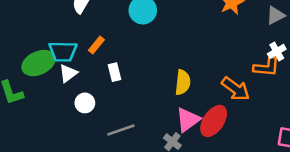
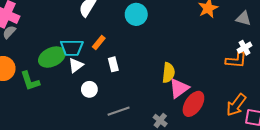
gray triangle: (275, 15) -> (243, 19), turned 42
orange arrow: (236, 89) -> (236, 105), moved, turned 90
pink triangle: (188, 120) -> (179, 88), moved

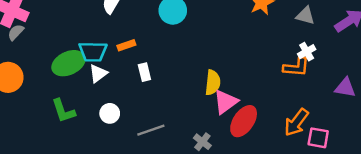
orange rectangle: (99, 42) -> (126, 45), turned 32
green L-shape: (30, 81) -> (63, 111), moved
white circle: (89, 89) -> (110, 113), moved

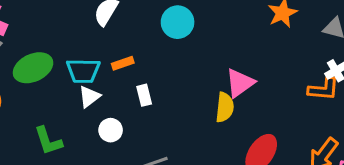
green ellipse: (69, 63) -> (33, 68), moved
pink triangle: (226, 102) -> (240, 83), moved
white circle: (110, 113) -> (111, 130), moved

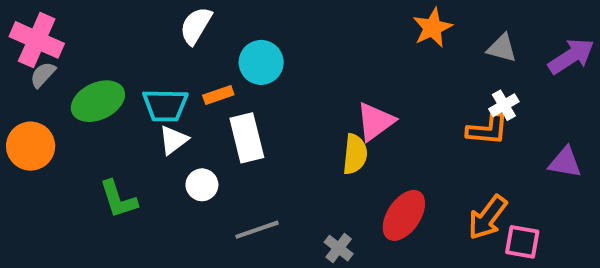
cyan circle: (178, 22) -> (261, 62), moved
white rectangle: (144, 95) -> (247, 138), size x1.6

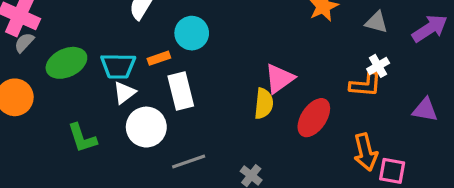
white circle: (202, 185) -> (146, 127), size x1.6
red ellipse: (404, 215) -> (314, 118), moved
orange arrow: (488, 217) -> (366, 152), turned -51

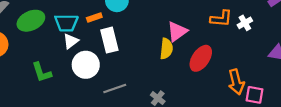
orange L-shape: (366, 85) -> (221, 19), moved

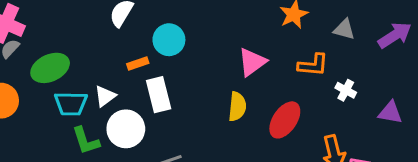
cyan trapezoid: (66, 23) -> (71, 104), moved
white cross: (245, 23) -> (346, 90), moved, turned -32
pink triangle: (177, 31) -> (252, 62), moved
green L-shape: (42, 72) -> (86, 141), moved

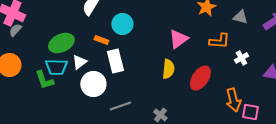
orange rectangle: (138, 63) -> (101, 40), turned 40
green ellipse: (50, 68) -> (61, 43), moved
white cross: (346, 90) -> (241, 58), turned 32
green L-shape: (86, 141) -> (44, 80), moved

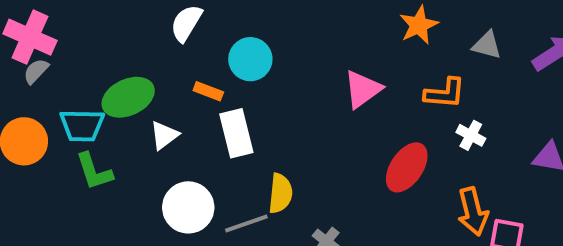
white cross: (241, 58) -> (471, 135), moved, turned -32
cyan trapezoid: (56, 67) -> (82, 125), moved
yellow semicircle: (168, 69) -> (280, 193), moved
white circle: (93, 84) -> (188, 207), moved

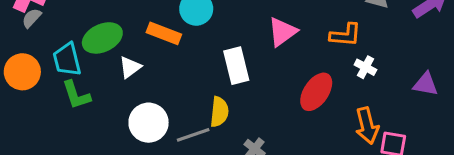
orange rectangle: (208, 91) -> (164, 33), size x1.5
cyan trapezoid: (82, 125) -> (67, 60), turned 75
white rectangle: (236, 133) -> (236, 66), moved

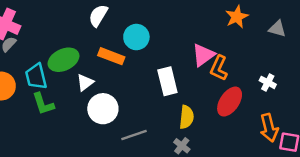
orange L-shape: (345, 35) -> (219, 68), moved, turned 110
yellow semicircle: (219, 112) -> (187, 117), moved
white circle: (149, 123) -> (103, 109), moved

